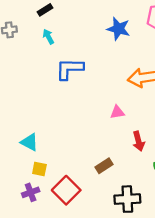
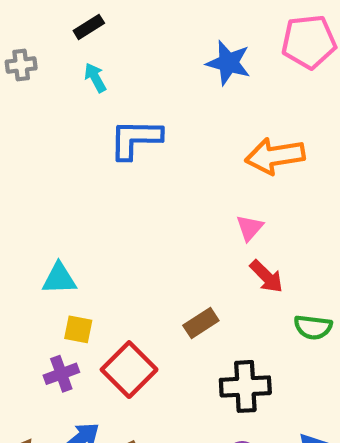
pink triangle: (117, 112) -> (250, 228), moved, turned -40
red arrow: (139, 141) -> (266, 276), turned -30
cyan triangle: (29, 142) -> (59, 279), turned -30

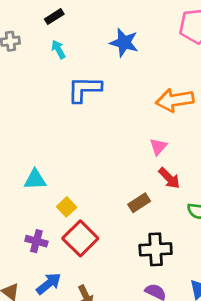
blue star: (228, 63) -> (124, 43), moved
brown rectangle: (201, 323) -> (139, 203), moved
yellow square: (78, 329) -> (67, 207), moved, turned 36
purple cross: (61, 374) -> (36, 241), turned 35

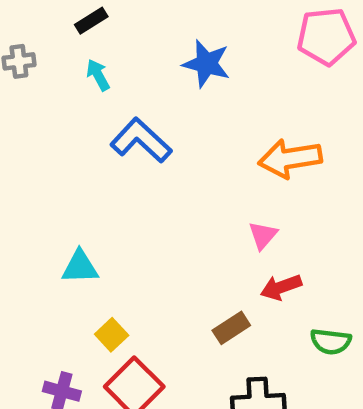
blue L-shape: (84, 89) -> (141, 140), turned 42
red arrow: (169, 178) -> (281, 287), turned 115
cyan triangle: (35, 180) -> (80, 267), moved

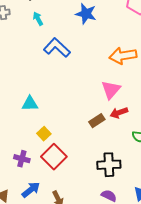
pink triangle: (263, 235) -> (111, 90), size x1.5
brown rectangle: (231, 328) -> (97, 121), moved

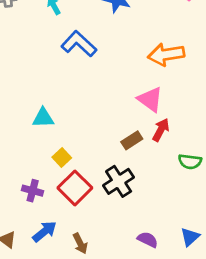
pink triangle: (111, 90) -> (150, 99), turned -35
red arrow: (119, 113) -> (161, 130), turned 138
black cross: (109, 165) -> (119, 181), moved, turned -30

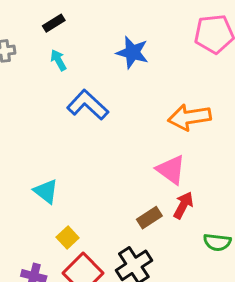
cyan triangle: (43, 118) -> (46, 191), turned 40

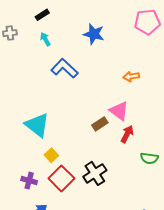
orange arrow: (189, 117) -> (131, 76), size x0.6
cyan triangle: (46, 191) -> (37, 125), size x1.5
brown rectangle: (149, 218) -> (100, 124), moved

